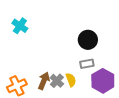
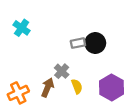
gray rectangle: (87, 64) -> (78, 43), moved
gray cross: (57, 81) -> (62, 71), moved

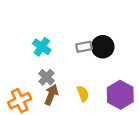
cyan cross: (22, 28) -> (42, 47), moved
gray cross: (62, 71) -> (47, 77), moved

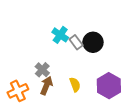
cyan cross: (42, 47) -> (60, 35), moved
gray rectangle: (84, 47) -> (76, 42), turned 64

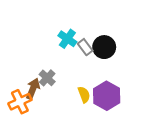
brown arrow: (46, 86) -> (33, 89), moved
purple hexagon: (109, 86) -> (107, 96), moved

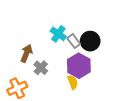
brown arrow: (33, 89) -> (26, 53), moved
purple hexagon: (107, 96) -> (79, 66), moved

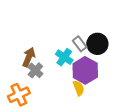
cyan cross: (58, 34) -> (64, 57), moved
gray cross: (41, 68) -> (35, 70), moved

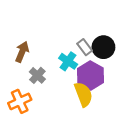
brown arrow: (29, 57) -> (22, 52), moved
yellow semicircle: (79, 88) -> (83, 94), size x1.5

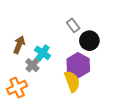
gray rectangle: (85, 47) -> (73, 25), moved
cyan cross: (68, 61) -> (43, 53), moved

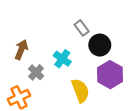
cyan cross: (43, 53) -> (62, 59), moved
purple hexagon: (78, 65) -> (110, 75), moved

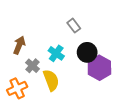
black circle: (100, 45) -> (87, 52), moved
yellow semicircle: (80, 91) -> (51, 80), moved

